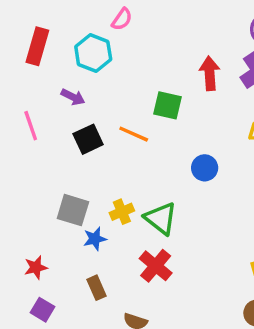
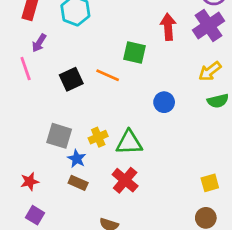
purple arrow: (73, 97) -> (39, 43), moved, turned 96
green triangle: (161, 218) -> (129, 143), turned -40
blue star: (95, 239) -> (77, 159), turned -30
brown rectangle: (97, 288) -> (78, 183), moved, turned -42

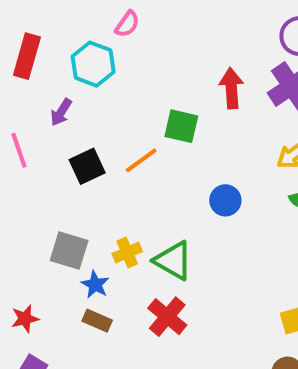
purple arrow: (39, 43) -> (61, 112), moved
orange line: (108, 75) -> (141, 160), turned -60
green triangle: (129, 143) -> (173, 261), turned 32

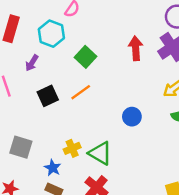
green square: (181, 126) -> (86, 57), moved, turned 30
gray square: (69, 250) -> (21, 147), moved

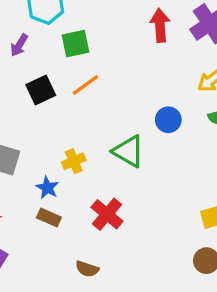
green square: (86, 57) -> (75, 44), moved, turned 35
blue circle: (132, 117) -> (168, 120), moved
green triangle: (100, 153) -> (129, 151), moved

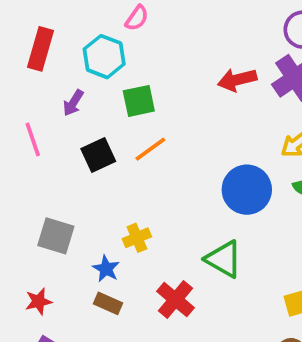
red arrow: (160, 25) -> (237, 80), turned -100
blue circle: (168, 120) -> (247, 190), size x1.6
green triangle: (129, 151) -> (224, 259), moved

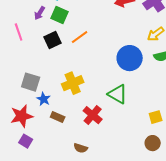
green square: (139, 101) -> (60, 15), moved, turned 36
yellow cross: (137, 238) -> (73, 83), size x1.5
blue star: (106, 269) -> (44, 99), moved
red star: (39, 301) -> (22, 116), size x1.6

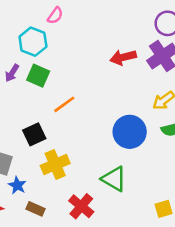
black square: (53, 40) -> (34, 134), moved

